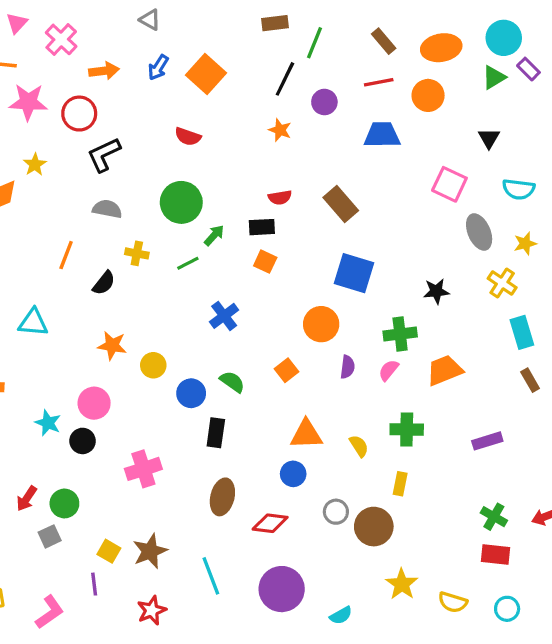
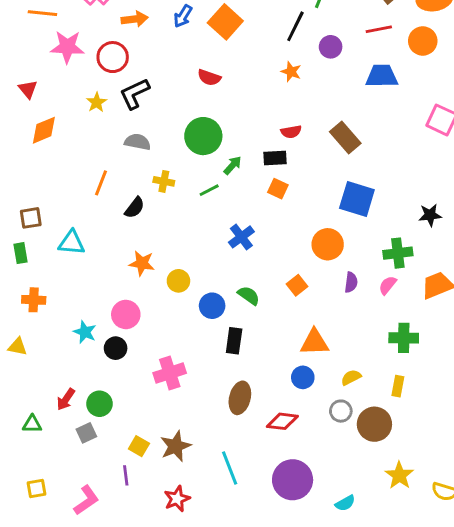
yellow star: (35, 165) -> (97, 102), moved
yellow semicircle: (359, 446) -> (351, 377), moved, turned -84

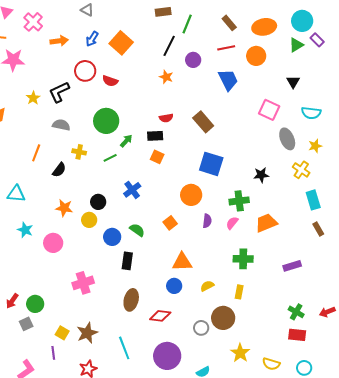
red circle: (113, 57) -> (85, 71), moved
blue trapezoid: (382, 76) -> (228, 80), turned 65
cyan star: (85, 332) -> (25, 230), moved
black circle: (116, 348) -> (98, 202), moved
gray circle: (341, 411) -> (201, 328), moved

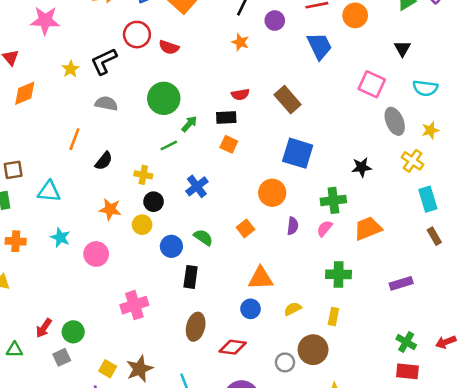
yellow cross: (79, 152) -> (143, 175), moved

